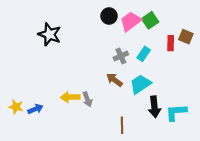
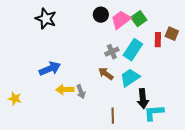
black star: (50, 34) -> (46, 19), moved
cyan rectangle: (144, 54) -> (133, 50), size x1.5
blue arrow: (35, 109) -> (50, 69), moved, size x1.5
cyan L-shape: (176, 112) -> (154, 113), moved

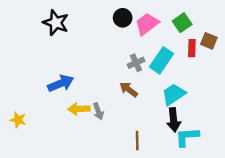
green square: (139, 19) -> (182, 23), moved
cyan trapezoid: (130, 78) -> (174, 94), moved

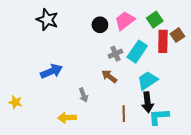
black circle: (123, 18) -> (100, 25), moved
brown square: (209, 41) -> (177, 35), turned 32
red rectangle: (192, 48) -> (163, 41), size x1.5
yellow arrow: (79, 109) -> (67, 118), moved
brown line: (137, 140) -> (124, 114), moved

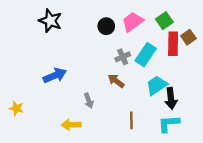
black arrow: (147, 102) -> (171, 98), moved

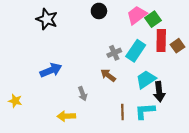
pink trapezoid: (133, 22) -> (137, 15), moved
black circle: (106, 26) -> (99, 11), moved
brown square: (188, 37) -> (178, 46), moved
cyan L-shape: (169, 124) -> (145, 111), moved

